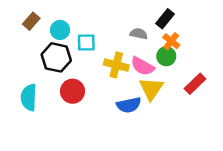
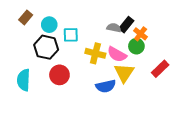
black rectangle: (165, 19) -> (126, 25), moved

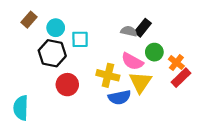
orange cross: (141, 34) -> (176, 63), moved
yellow cross: (95, 53) -> (108, 75), moved
cyan semicircle: (24, 80) -> (21, 108), moved

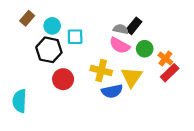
pink semicircle: (132, 61) -> (120, 45), moved

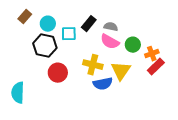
black rectangle: (134, 26) -> (89, 24), moved
orange cross: (165, 59) -> (152, 54), turned 32

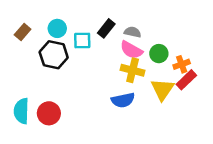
brown rectangle: (25, 17) -> (23, 32), moved
yellow cross: (93, 65) -> (133, 70), moved
yellow triangle: (121, 71) -> (162, 89), moved
red circle: (58, 73) -> (49, 113), moved

